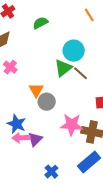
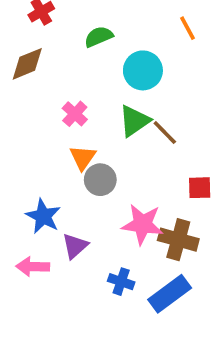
cyan circle: (74, 51) -> (143, 70), moved
pink cross: (10, 67) -> (75, 114), moved
pink arrow: (21, 138) -> (33, 267), moved
blue cross: (51, 172) -> (121, 282), moved, turned -32

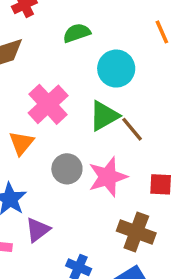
pink cross: (75, 114) -> (48, 104), size x1.6
orange triangle: (83, 158) -> (21, 143), moved
pink star: (143, 224) -> (108, 177), moved, turned -30

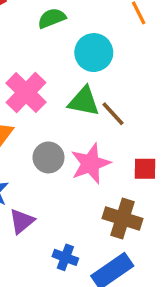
green triangle: (104, 116) -> (84, 101), turned 44

